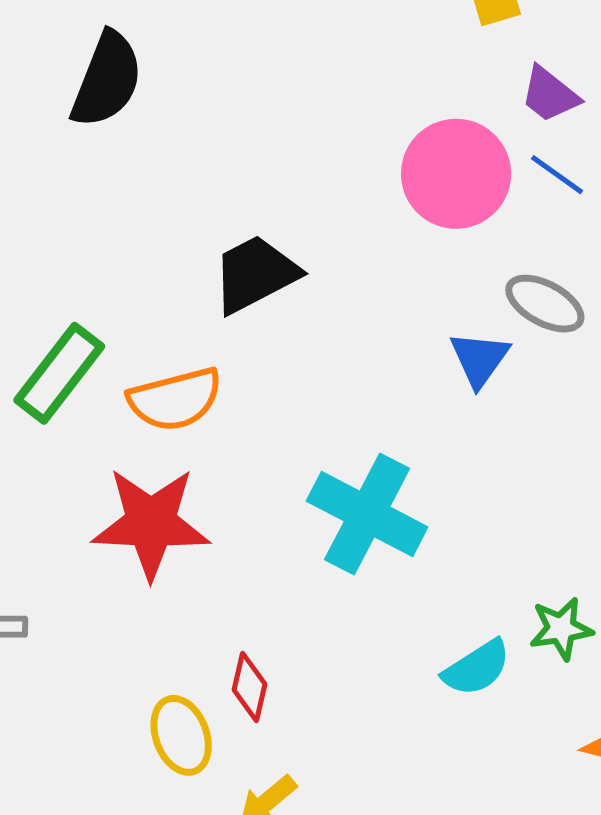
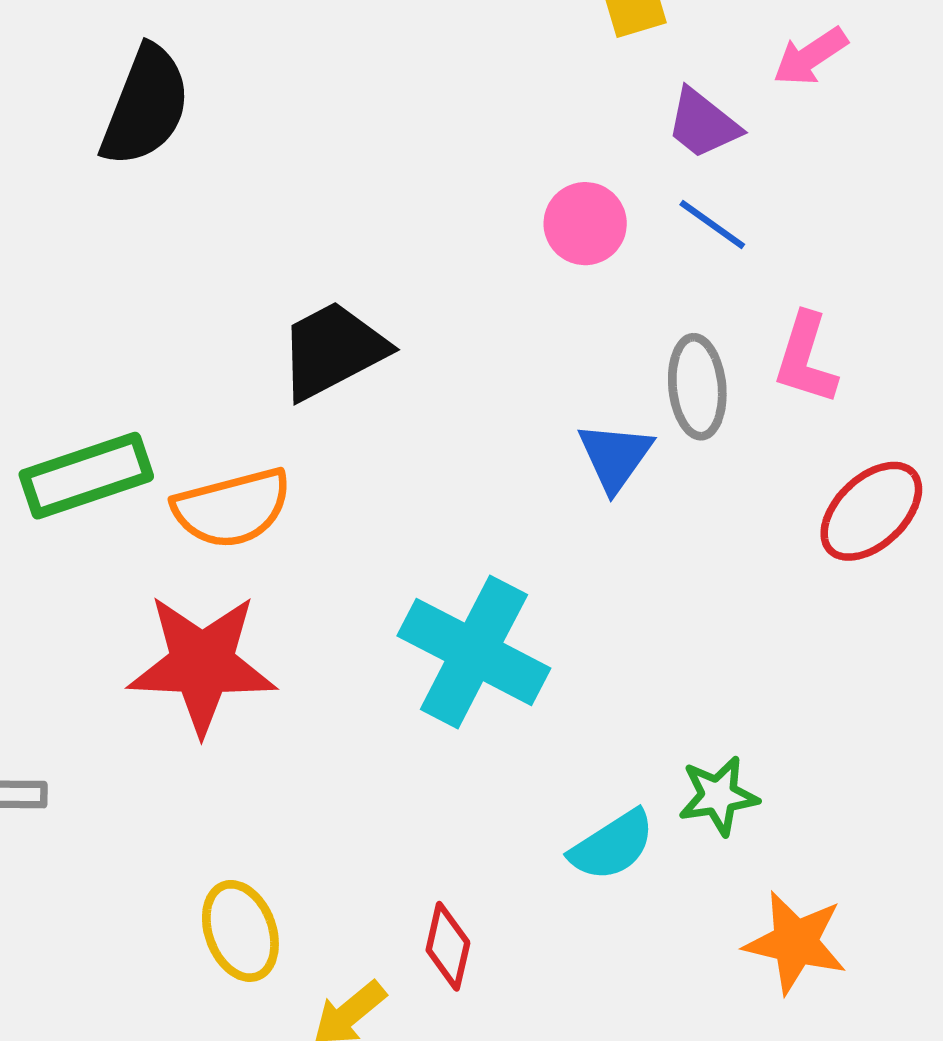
pink circle: (456, 174) -> (585, 224), size x0.6
gray ellipse: (545, 304) -> (697, 387), turned 56
green rectangle: (59, 373) -> (86, 476), turned 34
red diamond: (250, 687) -> (448, 946), moved

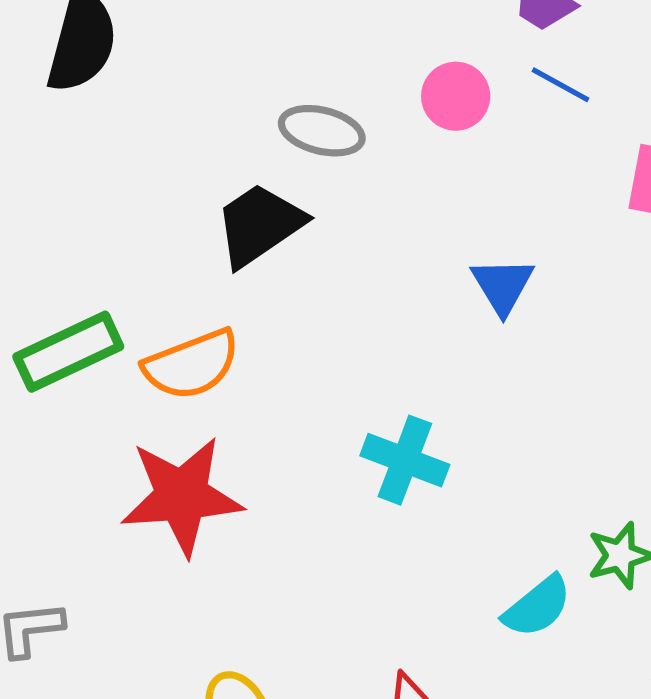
gray ellipse: (697, 387) -> (322, 131), moved, turned -64
cyan cross: (474, 652) -> (405, 460), size x0.7

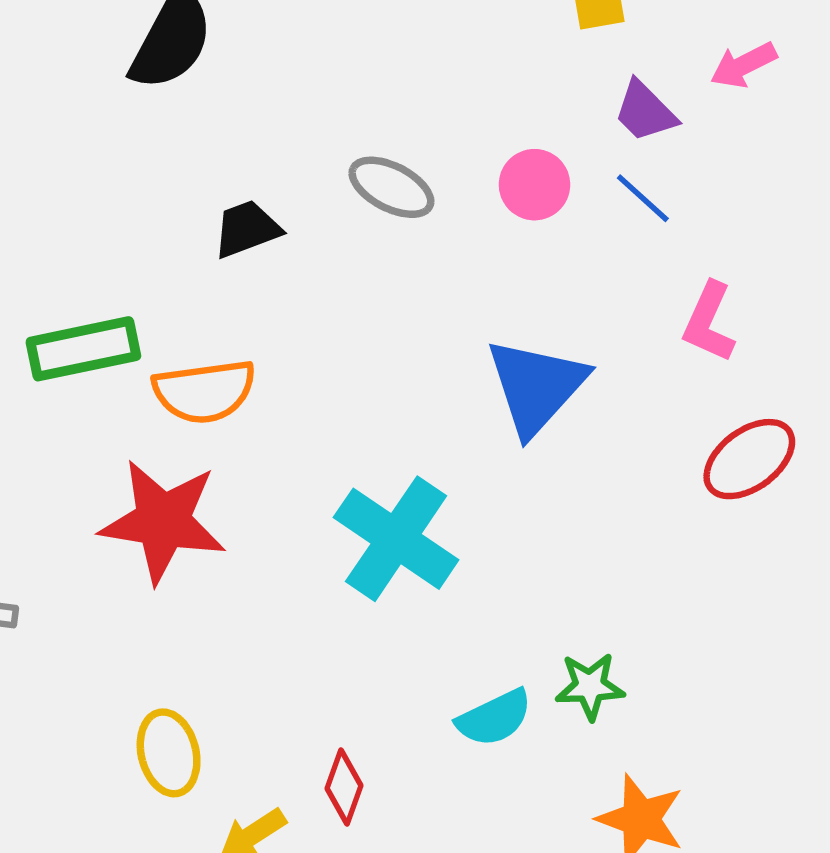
black trapezoid: (259, 225) -> (247, 229), moved, size x0.7
blue triangle: (502, 286) -> (536, 386), size x1.6
cyan cross: (405, 460) -> (396, 539), size x1.4

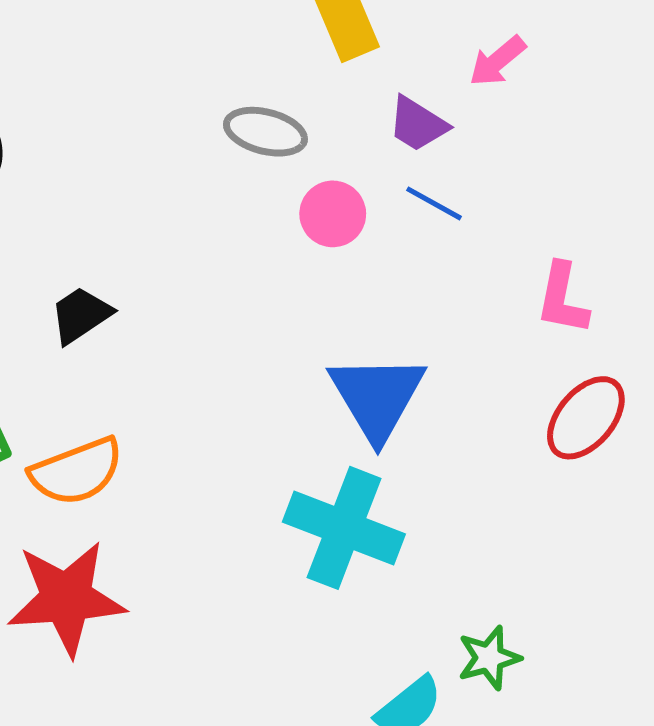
gray ellipse: (391, 187) -> (265, 132), moved
pink L-shape: (709, 322) -> (562, 299), moved
cyan cross: (396, 539) -> (344, 528), moved

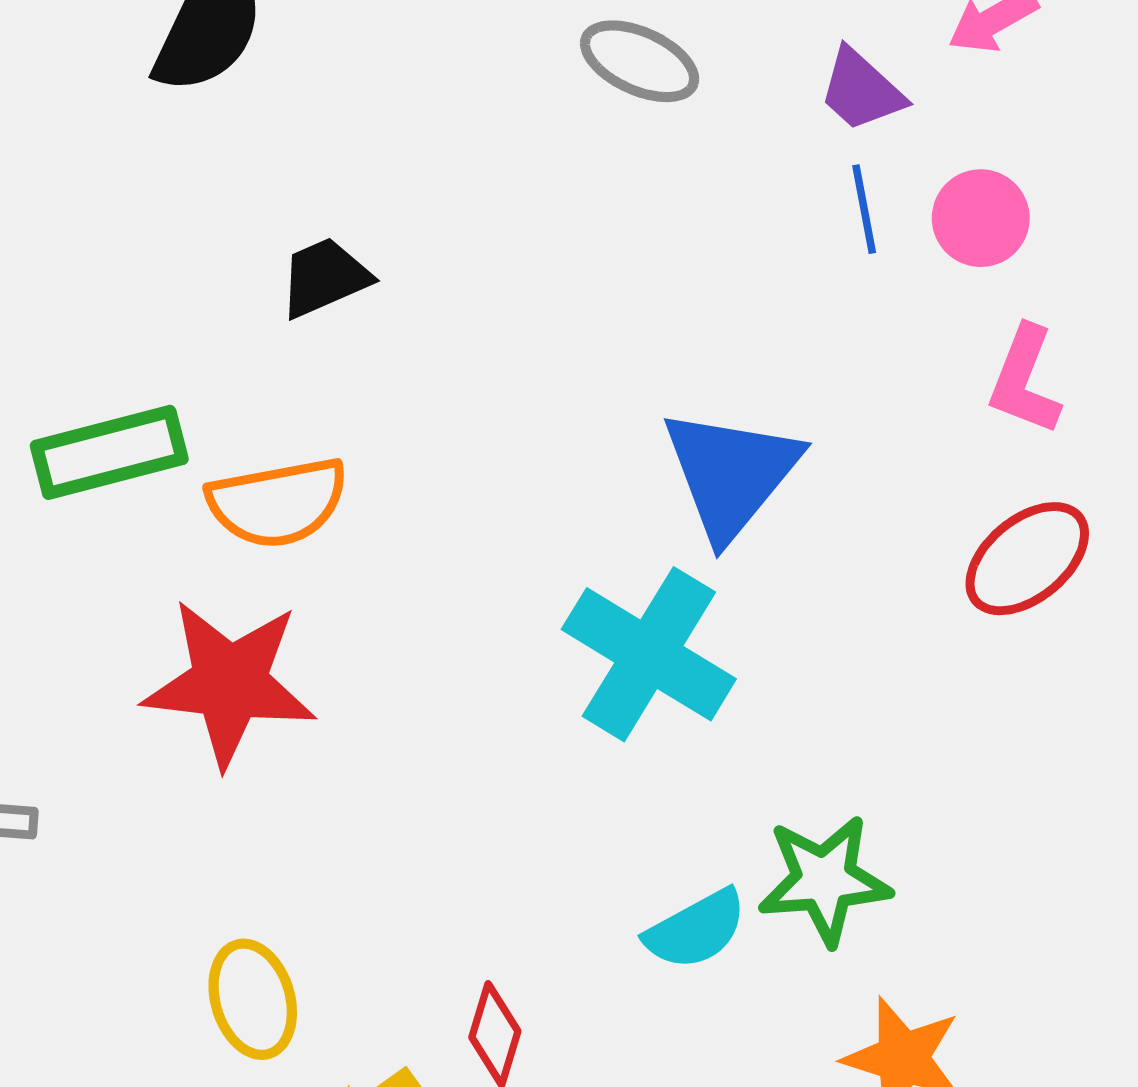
blue line: (434, 203) -> (864, 209), turned 40
pink circle: (333, 214) -> (981, 218), moved
green star: (489, 658) -> (824, 880), size x1.4

